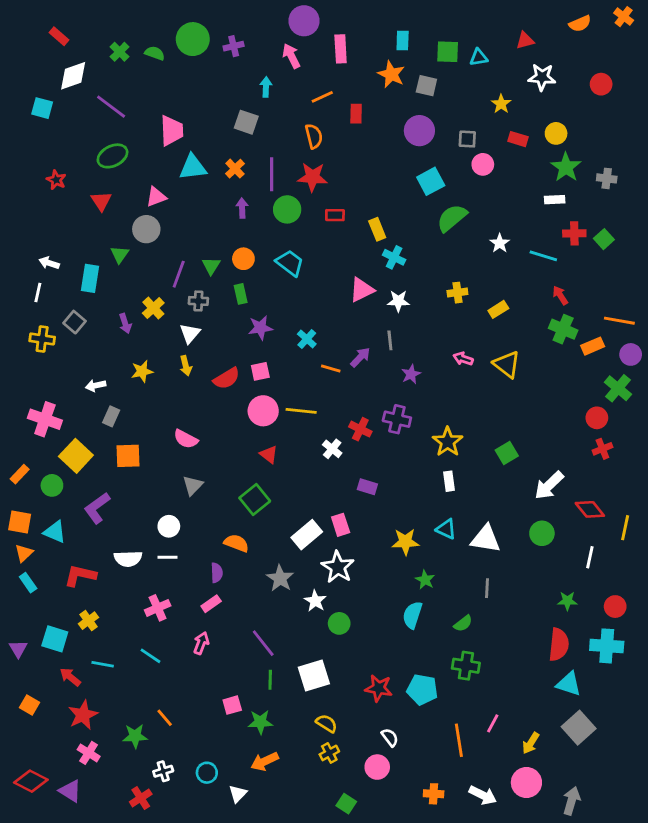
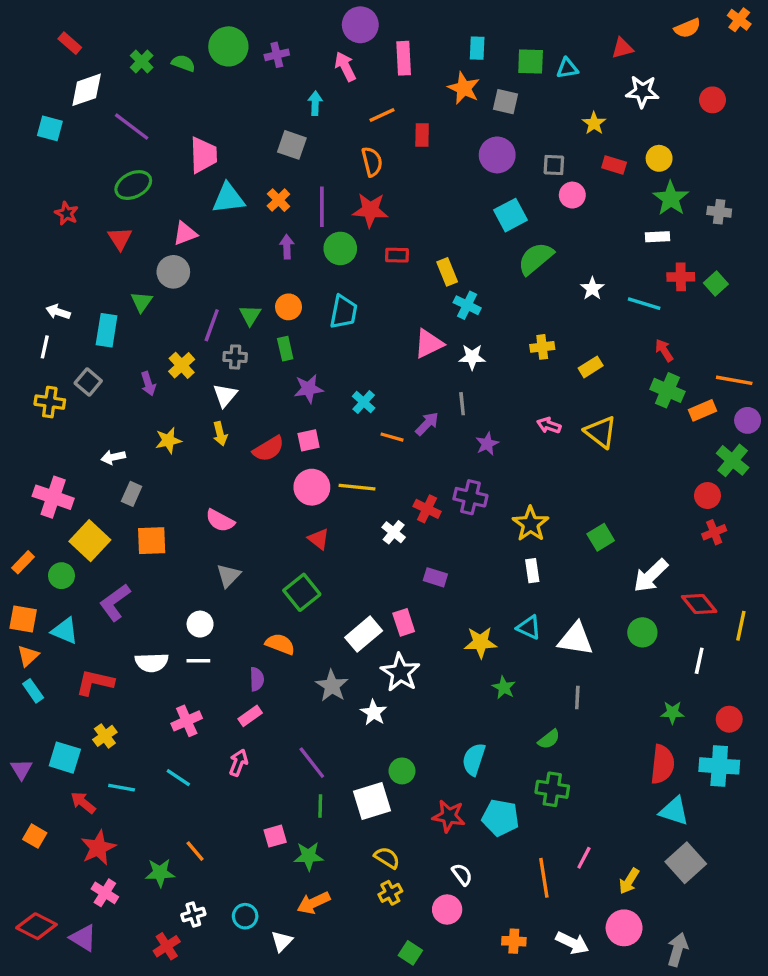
cyan trapezoid: (290, 263) -> (344, 312), turned 64
cyan semicircle: (412, 615) -> (474, 759), moved
green circle: (339, 623) -> (402, 771), moved

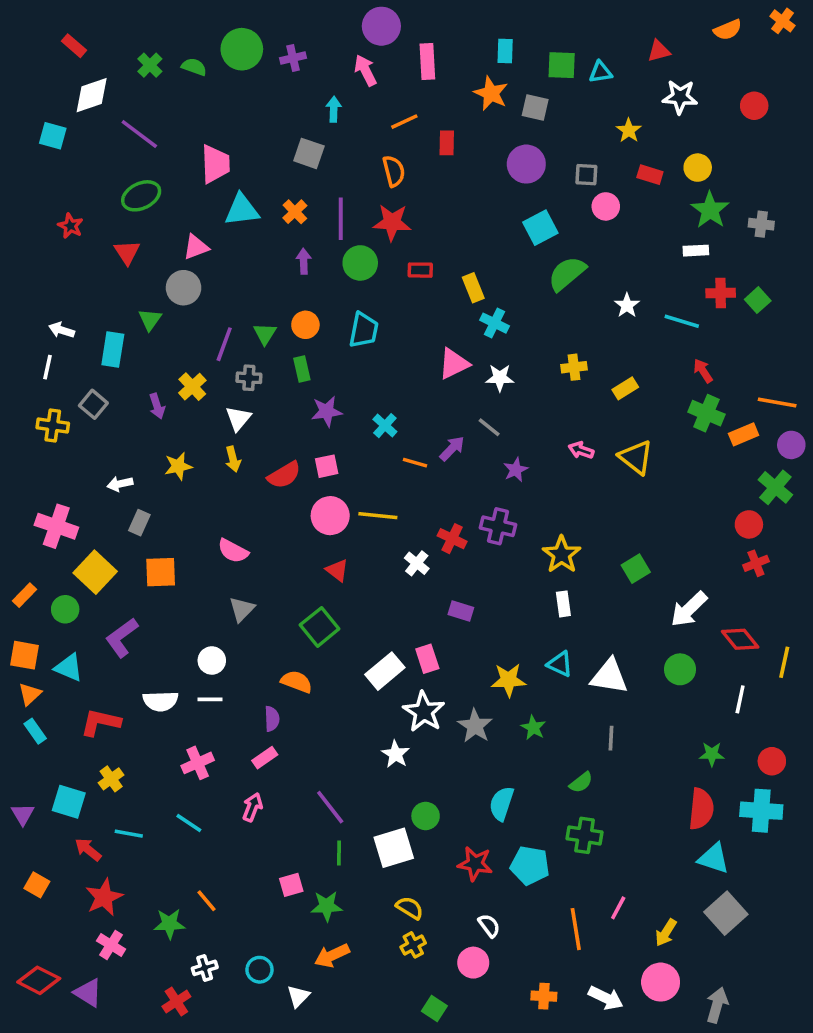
gray line: (462, 404) -> (489, 427), turned -45
gray star: (332, 686) -> (475, 726), moved

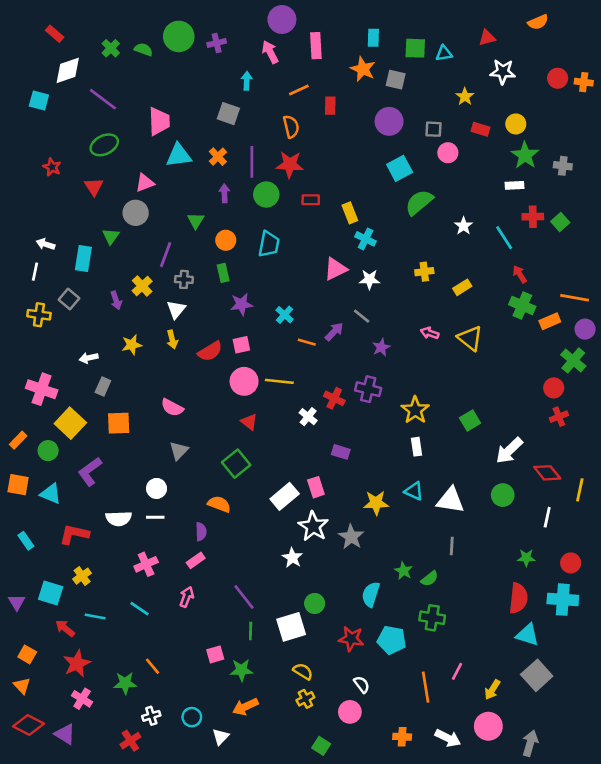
orange cross: (782, 21) -> (584, 82), moved, turned -30
cyan line: (682, 321) -> (504, 238), turned 40
green triangle: (265, 334) -> (196, 221), moved
orange triangle: (30, 694) -> (22, 686), moved, turned -30
green star: (533, 728) -> (403, 571), moved

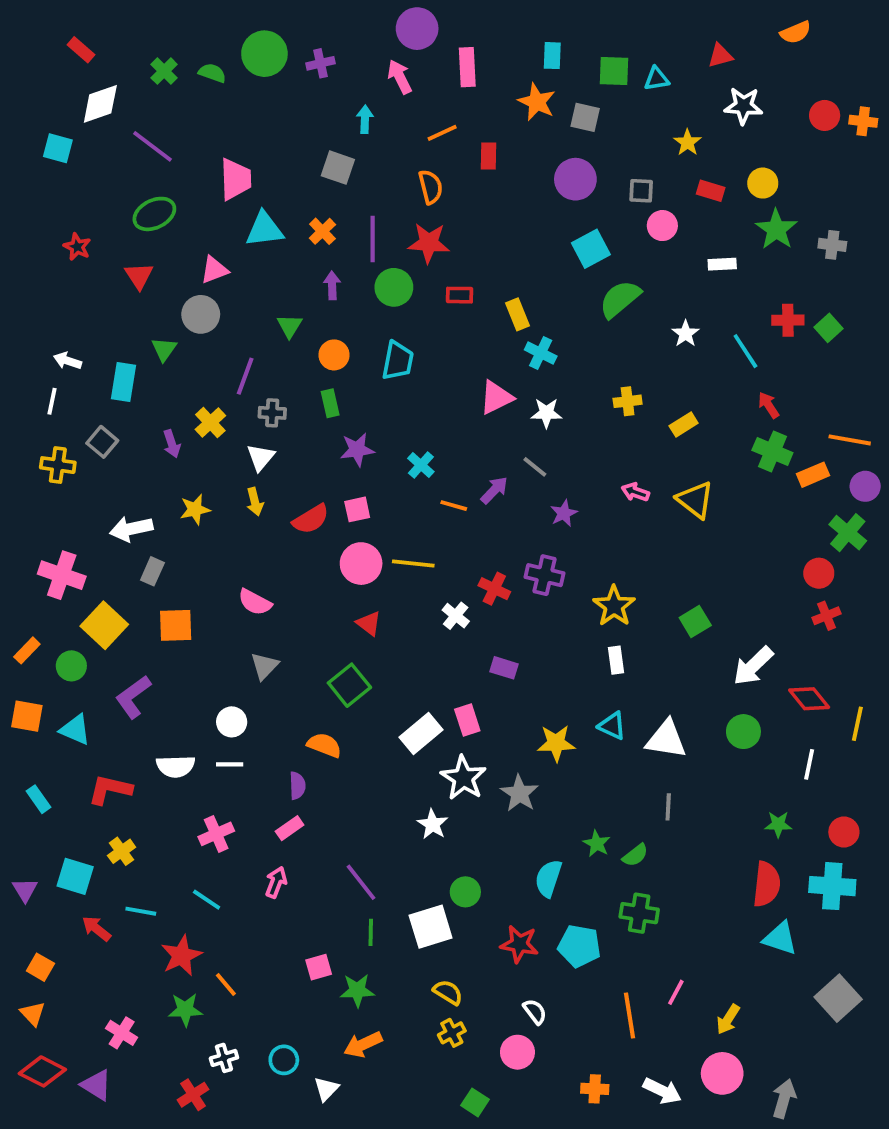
white rectangle: (514, 185) -> (722, 264), moved
white arrow: (89, 358) -> (131, 529), size x1.5
red star: (77, 664) -> (181, 956), moved
gray square: (537, 675) -> (838, 998), moved

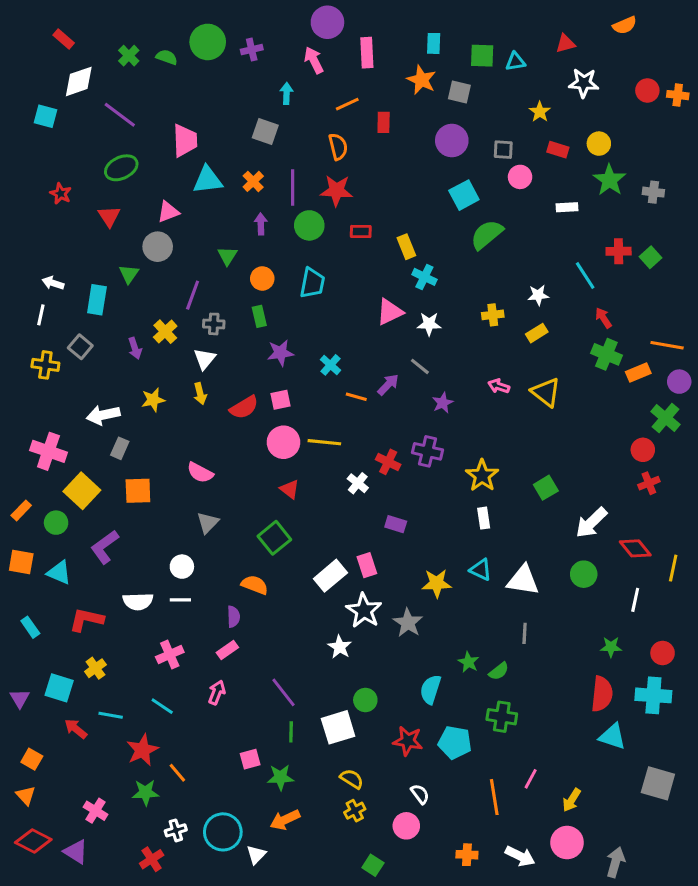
white star: (686, 334) -> (538, 295), moved, turned 30
gray square: (838, 998) -> (658, 783), turned -32
cyan circle: (284, 1060) -> (223, 832), size x1.6

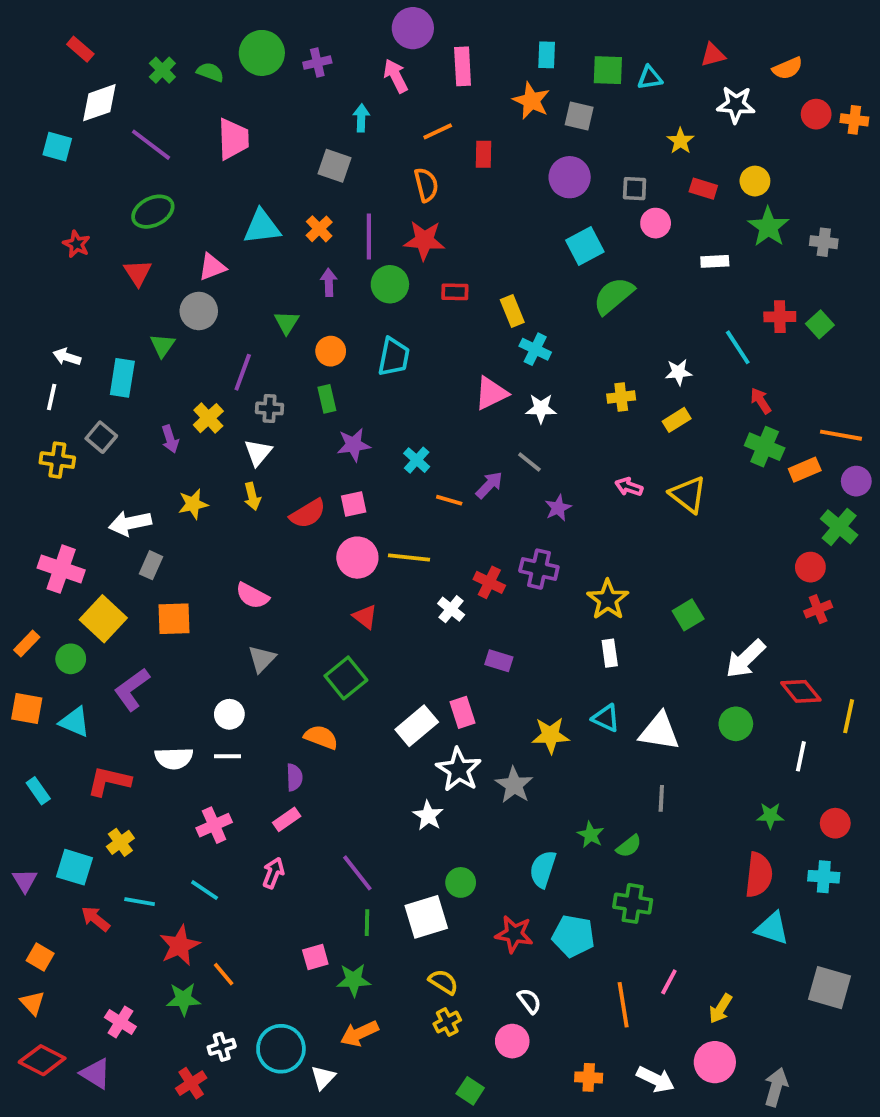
orange semicircle: (625, 25) -> (787, 68), moved
pink trapezoid: (185, 141) -> (233, 139), moved
cyan cross: (653, 695) -> (824, 877), size x0.7

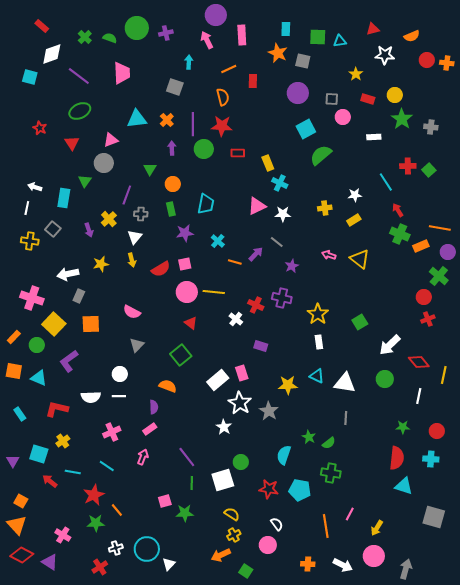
cyan trapezoid: (394, 357) -> (206, 204), moved
orange triangle: (32, 1003) -> (17, 525), size x1.5
orange arrow: (359, 1033) -> (221, 555), moved

